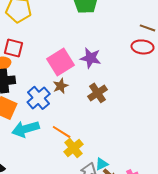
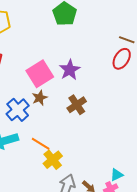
red ellipse: (143, 47) -> (122, 59), turned -65
purple star: (91, 58) -> (70, 70), turned 30
cyan triangle: (102, 164) -> (117, 175), moved

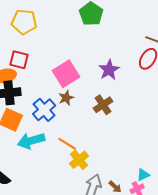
purple star: (70, 70) -> (109, 70), moved

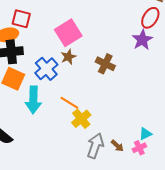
purple star: (109, 70) -> (142, 40), moved
brown cross: (103, 105) -> (105, 64), turned -30
cyan arrow: (31, 141) -> (33, 100), turned -72

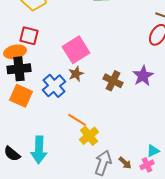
purple star: (142, 40) -> (143, 76), moved
cyan arrow: (33, 100) -> (39, 150), moved

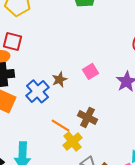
pink square: (76, 50) -> (90, 71), moved, size x0.6
brown cross: (113, 81) -> (88, 117), moved

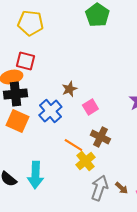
pink square: (90, 71) -> (90, 107), moved
brown star: (60, 79) -> (69, 89), moved

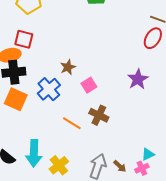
yellow cross: (85, 161) -> (59, 165), moved

